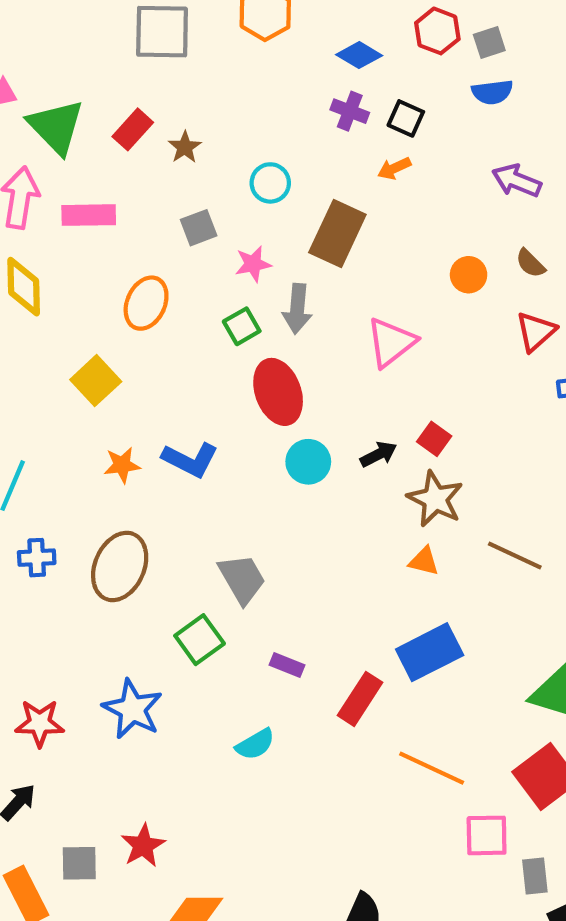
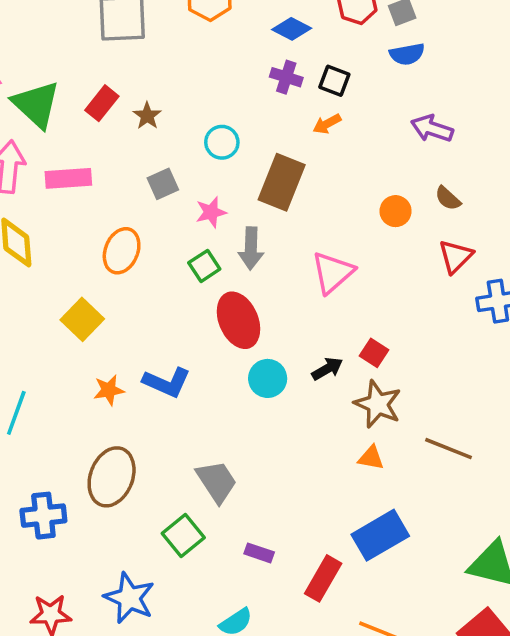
blue cross: (37, 558) -> (43, 516), moved, size x1.4

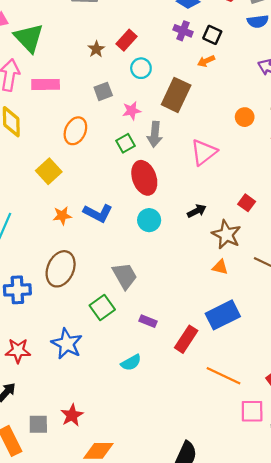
red rectangle: (102, 103) -> (127, 40), moved
red square: (374, 353) -> (247, 203), moved
cyan circle: (268, 378) -> (149, 220), moved

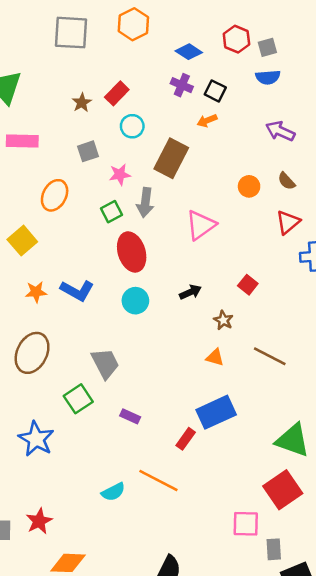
brown star: (226, 235) -> (223, 320), size x0.6
red rectangle: (186, 339) -> (186, 439), moved, size x0.7
cyan semicircle: (131, 363) -> (113, 492), moved
orange line: (223, 376) -> (158, 481), moved

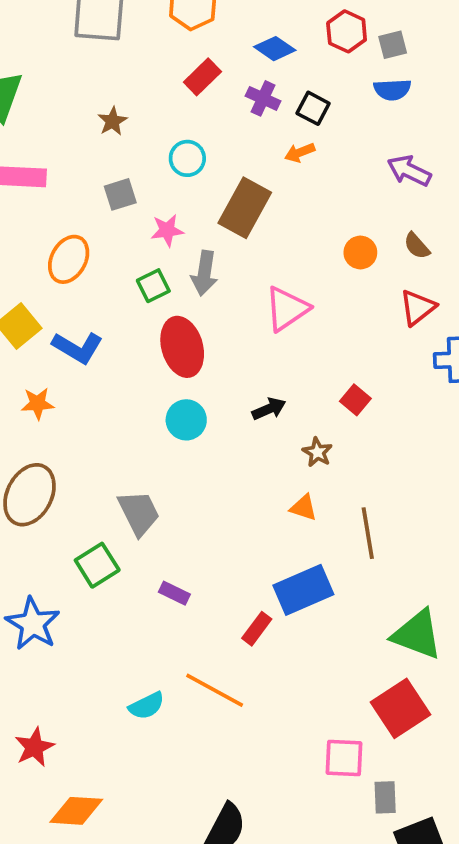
red rectangle: (117, 93) -> (202, 77), moved
blue L-shape: (77, 290) -> (78, 348), moved
brown line: (270, 356) -> (368, 533), moved, turned 52

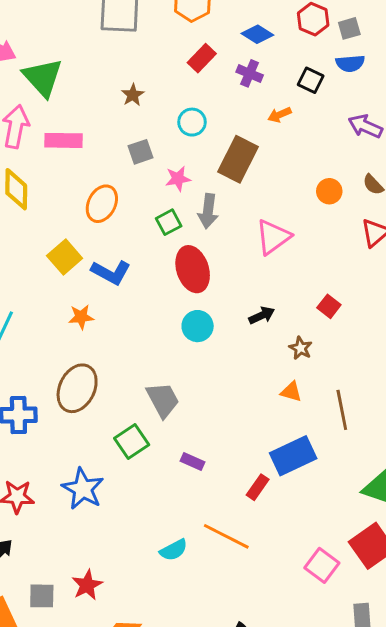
black square: (313, 108) -> (311, 80), moved
pink square: (344, 758) -> (322, 565), moved, turned 36

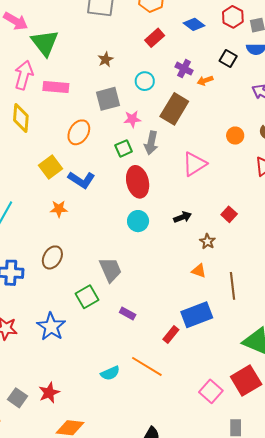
purple cross: (250, 73) -> (184, 69), moved
gray square: (141, 152) -> (108, 99), size x1.4
brown ellipse: (77, 388) -> (52, 257), size x0.7
gray square: (42, 596) -> (18, 398), turned 30

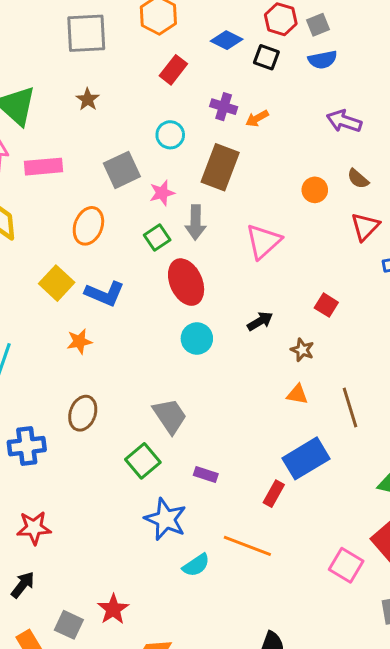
brown star: (106, 59) -> (88, 99), moved
black square: (228, 59) -> (266, 57), moved
blue star: (51, 327) -> (166, 519), moved

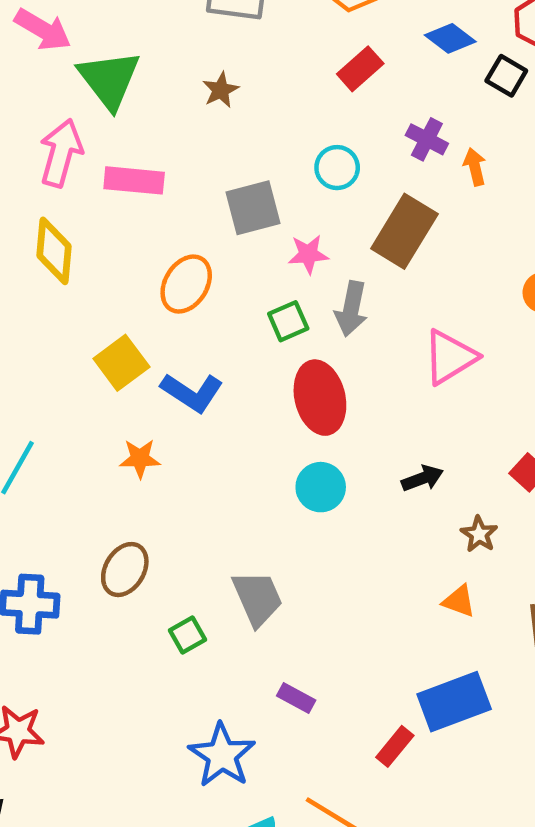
orange arrow: (257, 118) -> (475, 167), turned 95
green square: (143, 461) -> (187, 635), moved, size x0.7

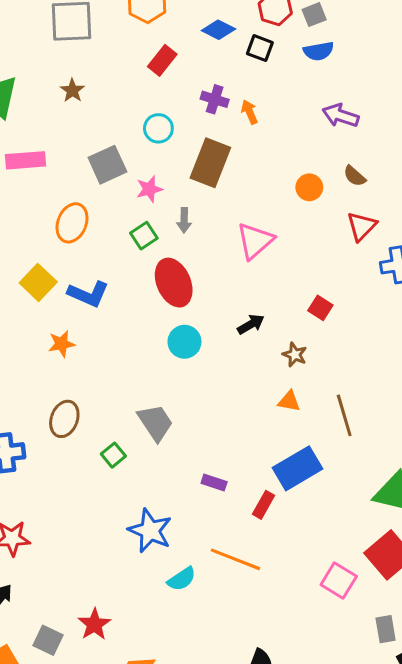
gray arrow: (351, 309) -> (184, 220), size x0.7
purple rectangle: (296, 698) -> (214, 483), moved

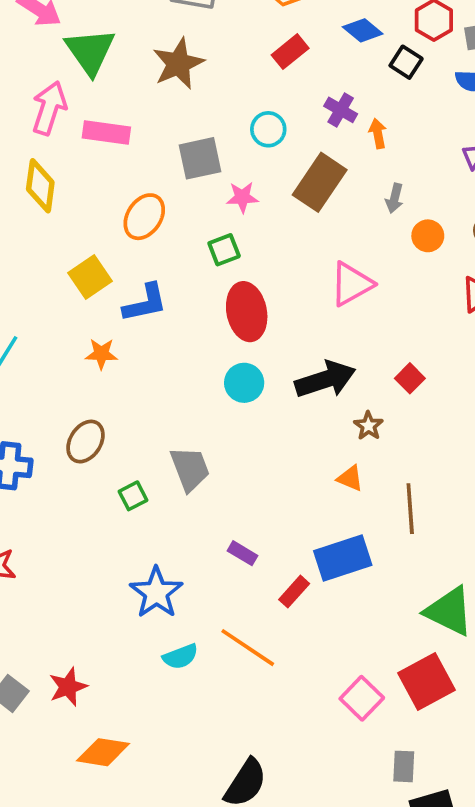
brown star: (72, 90) -> (178, 64), size x1.8
gray arrow: (184, 220) -> (395, 198), moved
blue L-shape: (88, 294) -> (145, 303), turned -48
black arrow: (251, 324) -> (325, 379), size x1.8

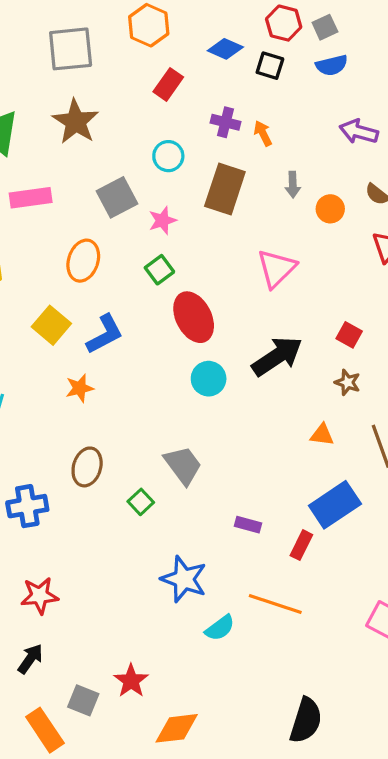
brown star: (368, 426) -> (348, 382), moved

